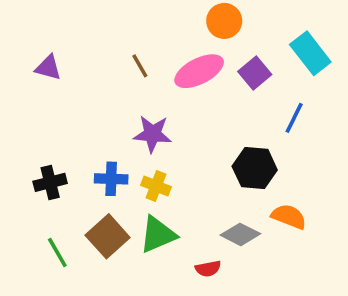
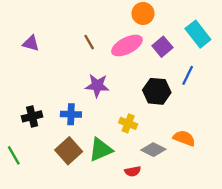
black hexagon: (255, 168) -> (157, 91), moved
yellow cross: (156, 186) -> (128, 123), moved
green line: (57, 252) -> (14, 155), moved

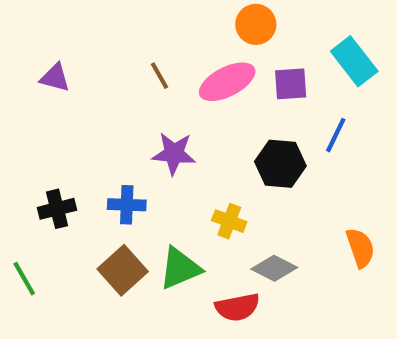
purple square: (162, 47) -> (291, 84), turned 36
orange semicircle: (184, 138) -> (360, 248), moved, turned 50
red semicircle: (133, 171) -> (237, 307), size x1.5

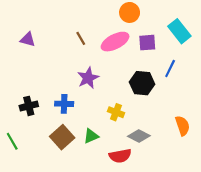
purple star: (174, 153) -> (88, 78), turned -30
green triangle: (180, 268) -> (91, 136), size x0.7

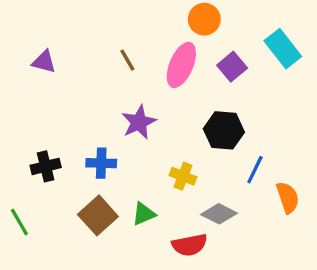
pink ellipse: (115, 42) -> (181, 65), turned -40
purple square: (147, 43) -> (232, 67), turned -36
blue line: (170, 69) -> (255, 170), moved

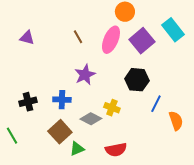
purple square: (232, 67) -> (142, 41), size x1.4
green triangle: (144, 214) -> (77, 149), moved
gray diamond: (219, 214) -> (91, 119), moved

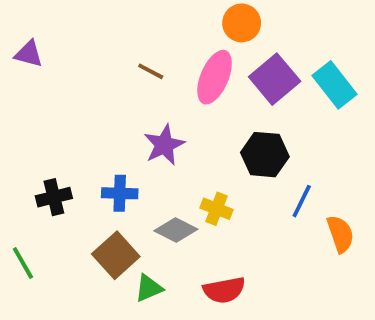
cyan rectangle: (173, 30) -> (335, 85), moved
brown line: (78, 37) -> (151, 71), turned -32
purple triangle: (27, 38) -> (29, 54), moved

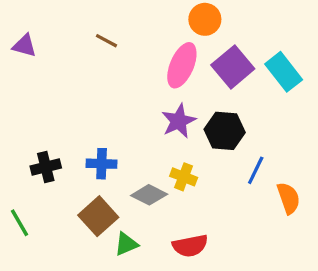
brown line: (151, 71) -> (106, 41), moved
purple star: (164, 145) -> (179, 121), moved

